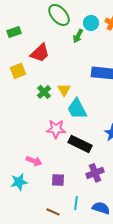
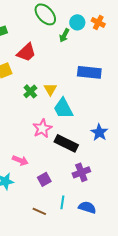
pink star: (56, 129) -> (42, 128), turned -30
purple square: (58, 180) -> (44, 179), turned -32

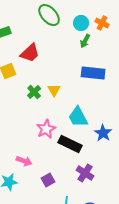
green arrow: (64, 35) -> (85, 41), moved
cyan trapezoid: (63, 108) -> (78, 117), moved
purple cross: (81, 172) -> (85, 173), turned -36

